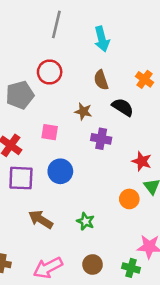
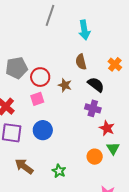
red circle: (50, 72) -> (40, 77), moved
pink square: (50, 132) -> (37, 99), turned -32
purple cross: (101, 139) -> (93, 108), moved

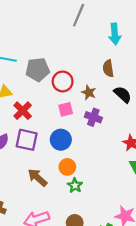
pink square: (37, 99) -> (66, 109), moved
purple cross: (93, 108) -> (93, 117), moved
orange circle: (95, 157) -> (67, 167), moved

